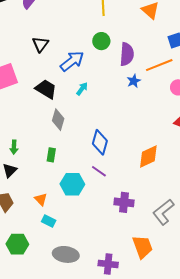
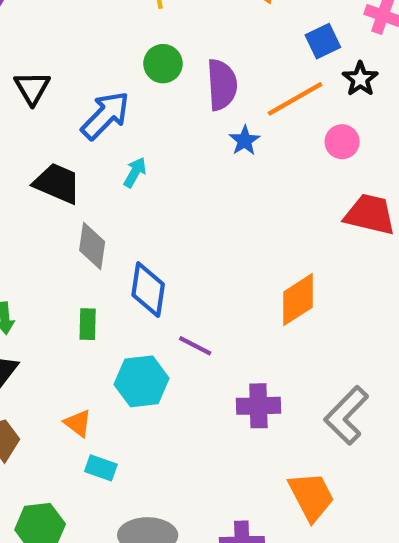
blue diamond: (100, 142) -> (148, 290), moved

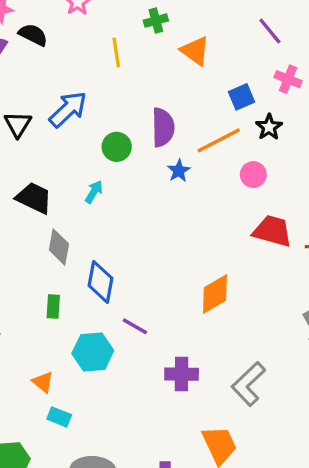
green circle: (163, 64) -> (117, 147), moved
blue arrow: (105, 115) -> (68, 109), moved

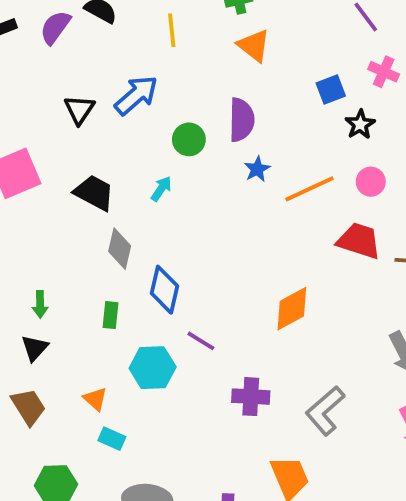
orange triangle: (195, 51) -> (254, 46), moved
yellow line: (116, 53) -> (172, 30), moved
orange line: (219, 140) -> (309, 189), moved
pink circle: (253, 175) -> (371, 182), moved

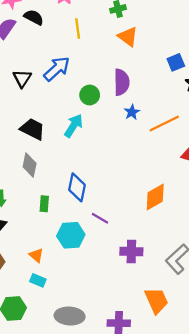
cyan arrow: (161, 189) -> (74, 126), size x1.5
gray diamond: (120, 249) -> (30, 165), moved
cyan rectangle: (112, 439) -> (38, 280), moved

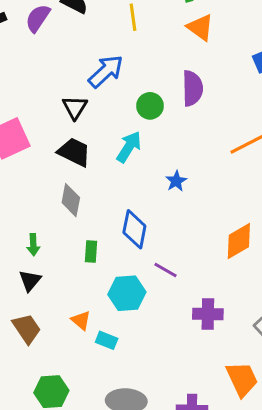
black triangle: (22, 78) -> (75, 107), moved
blue star: (132, 112) -> (176, 181), moved
cyan rectangle: (38, 280) -> (107, 340), moved

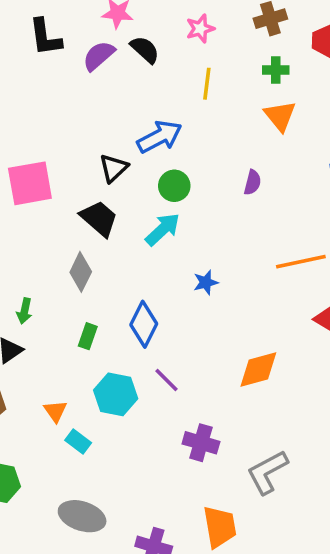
purple semicircle: (192, 88) -> (252, 182), size x0.6
green circle: (150, 106) -> (174, 186), moved

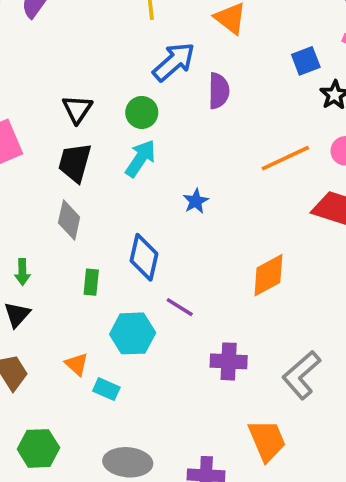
blue arrow: (160, 137) -> (174, 62), moved
purple semicircle: (252, 182) -> (219, 91), size x1.4
black trapezoid: (99, 218) -> (75, 163), turned -102

